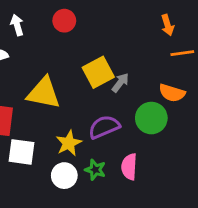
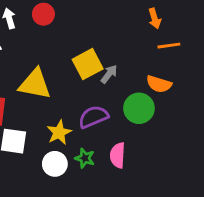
red circle: (64, 21) -> (43, 14), moved

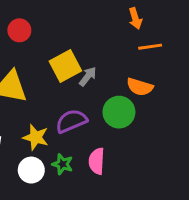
red circle: (43, 14) -> (19, 30), moved
yellow star: (59, 133) -> (36, 137), turned -30

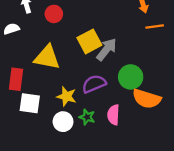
gray arrow: (88, 76) -> (107, 49), size x1.5
orange semicircle: (140, 87) -> (147, 99), moved, size x1.4

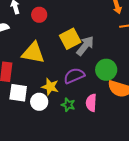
white circle: (63, 122) -> (39, 102), moved

